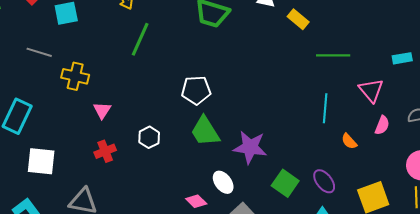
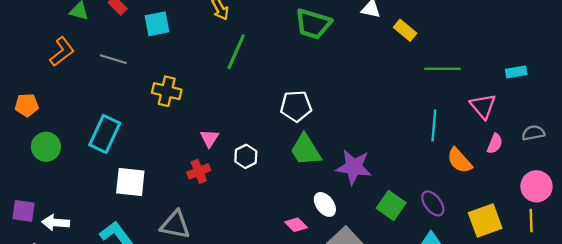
gray line: (39, 52) -> (113, 59), moved
pink triangle: (102, 110) -> (209, 138), moved
orange semicircle: (349, 141) -> (460, 161), size x1.5

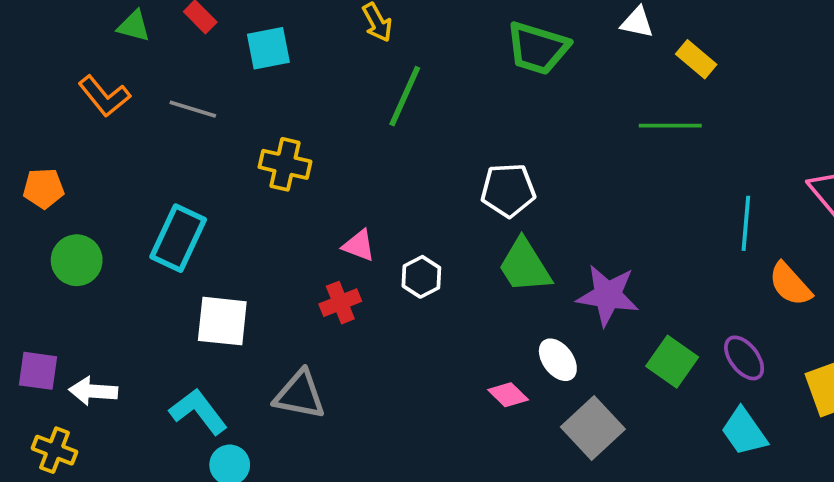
orange L-shape: (62, 52) -> (104, 96), turned 88
green line: (442, 69) -> (670, 126), moved
pink triangle: (209, 138) -> (359, 245), turned -42

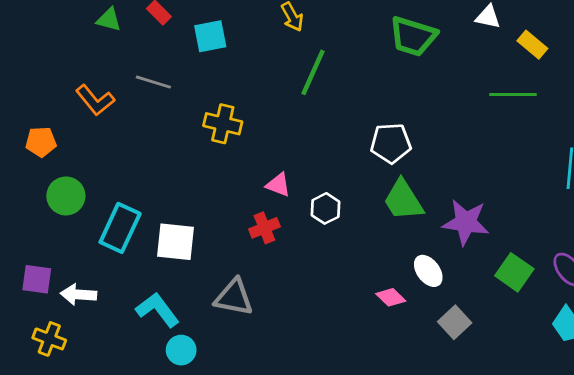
orange L-shape: (104, 96) -> (95, 100), moved
cyan rectangle: (178, 238) -> (120, 228), moved
gray square: (593, 428) -> (455, 322), size x0.7

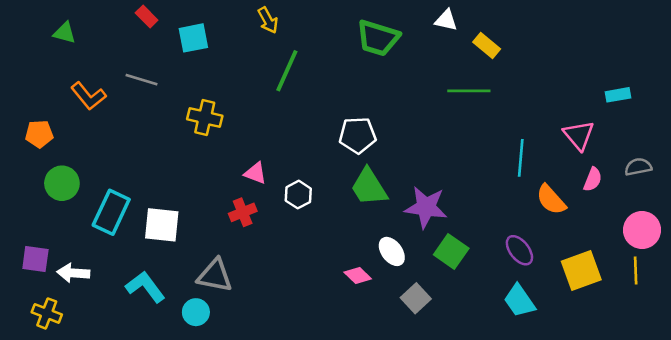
green triangle: (109, 20) -> (64, 33), moved
green square: (514, 272) -> (451, 251), moved
cyan circle: (181, 350) -> (196, 312), moved

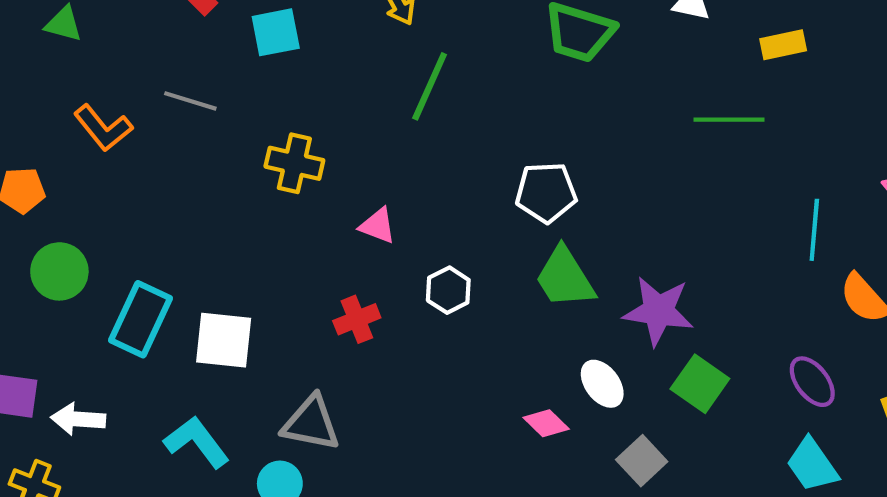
yellow rectangle: (487, 45) -> (783, 45), moved, turned -52
pink triangle: (255, 173) -> (378, 226), moved

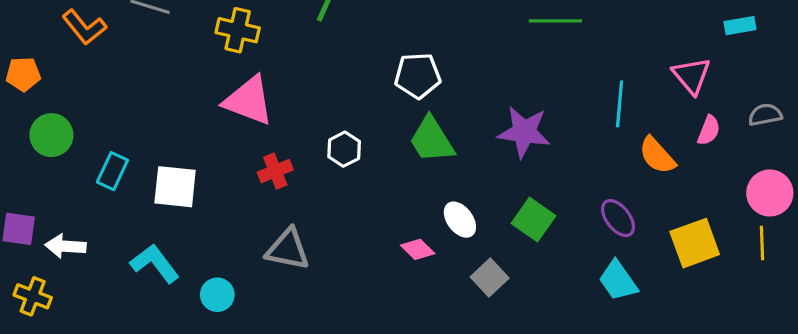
yellow cross: (294, 163) -> (238, 30), moved
pink triangle: (378, 226) -> (249, 101), moved, size x1.8
purple star: (658, 311) -> (524, 132), moved
cyan rectangle: (141, 319) -> (112, 171), size x0.7
gray triangle: (311, 423) -> (288, 249), moved

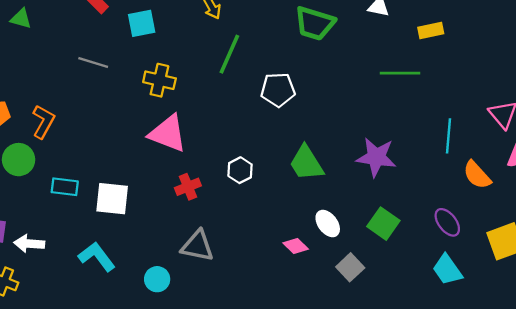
orange L-shape: (84, 27) -> (43, 122), moved, turned -112
white pentagon: (418, 76) -> (278, 90), moved
cyan rectangle: (112, 171) -> (65, 187), turned 72
cyan circle: (217, 295) -> (157, 279), moved

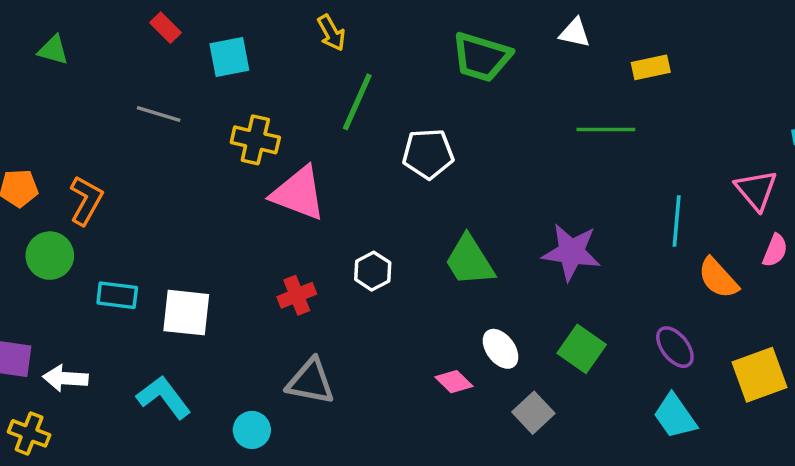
pink triangle: (168, 133) -> (298, 193), moved

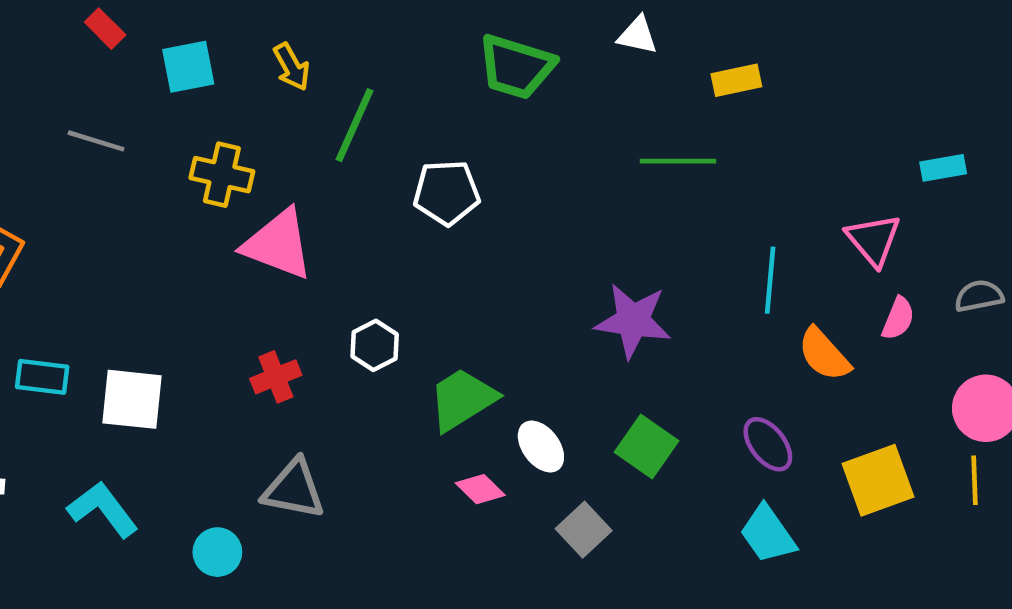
yellow arrow: (331, 33) -> (292, 67), moved
green trapezoid: (469, 261) -> (462, 399), moved, turned 90

